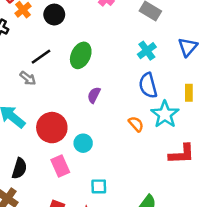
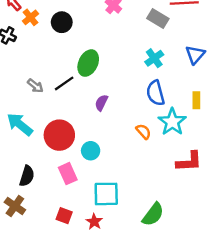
black line: (41, 57) -> (64, 83), moved
cyan square: (99, 186) -> (106, 194), size x1.6

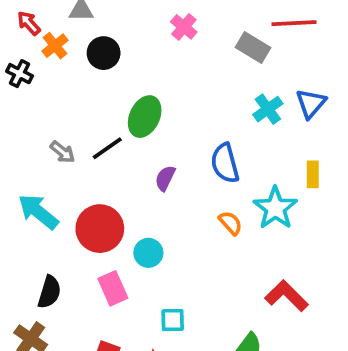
cyan cross: (154, 58) -> (268, 109), moved
blue semicircle: (155, 93) -> (225, 163), moved
red L-shape: (189, 162) -> (287, 296), moved, turned -132
cyan square: (106, 194) -> (173, 320), size x0.6

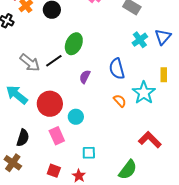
gray arrow: (62, 152) -> (30, 63), size x1.5

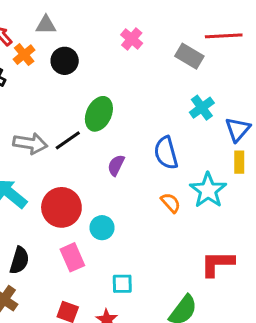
blue triangle: (163, 37) -> (238, 129), moved
gray arrow: (30, 63) -> (30, 143), turned -30
red L-shape: (150, 140) -> (217, 264), turned -45

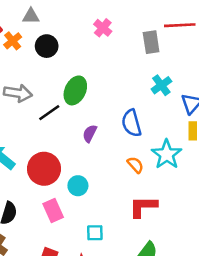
gray rectangle: (189, 56) -> (151, 42), turned 50
gray arrow: (30, 143) -> (18, 93), moved
red L-shape: (217, 264) -> (143, 207), moved

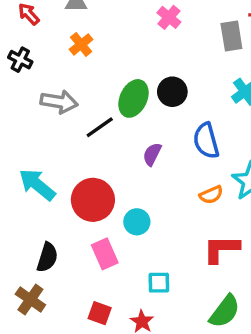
orange cross: (13, 41) -> (81, 44), moved
black circle: (47, 46) -> (172, 92), moved
orange semicircle: (135, 165) -> (211, 195), turned 108

